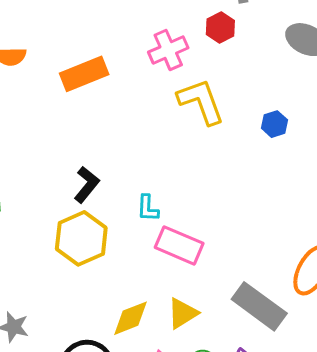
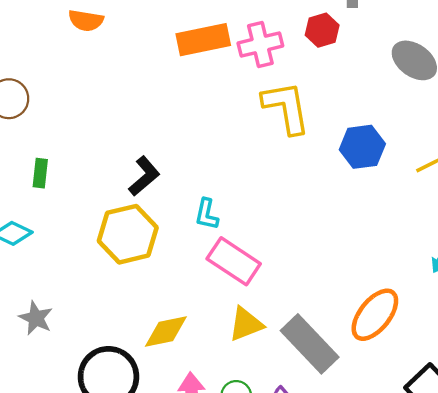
orange rectangle: (84, 74) -> (203, 40), moved
blue hexagon: (274, 124) -> (362, 147), size x1.5
yellow triangle: (183, 313) -> (246, 324), moved

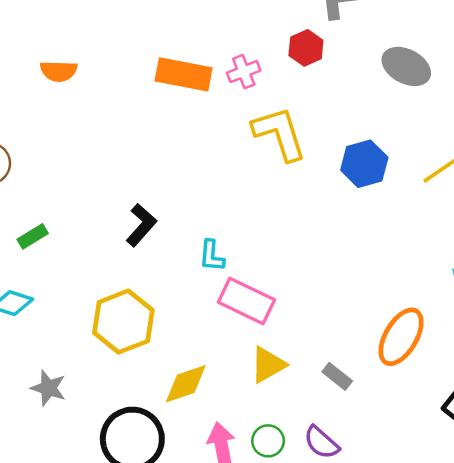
orange rectangle: (203, 40) -> (184, 74), turned 30
pink cross: (260, 45) -> (244, 72), size x0.7
green rectangle: (40, 173) -> (33, 236), turned 60
yellow hexagon: (128, 234) -> (123, 322), moved
gray rectangle: (310, 344) -> (337, 376), size x0.5

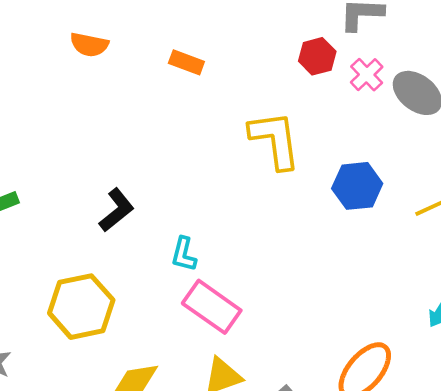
orange semicircle: (59, 71) -> (89, 45), moved
pink cross: (244, 72) -> (367, 75), moved, turned -32
orange rectangle: (184, 74) -> (186, 62), size x0.6

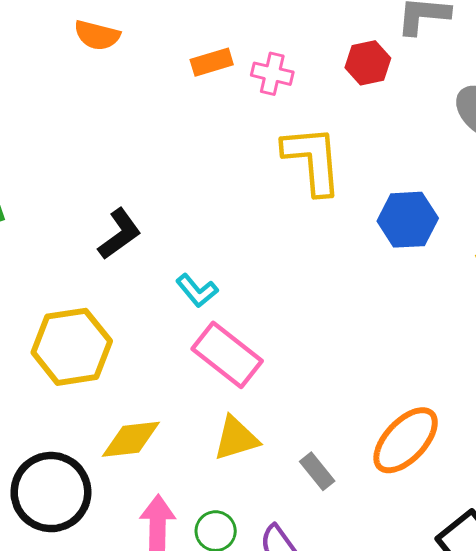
orange rectangle: (186, 62) -> (212, 62), turned -40
pink cross: (367, 75) -> (272, 74), moved, turned -36
cyan L-shape: (184, 254) -> (197, 291), turned -57

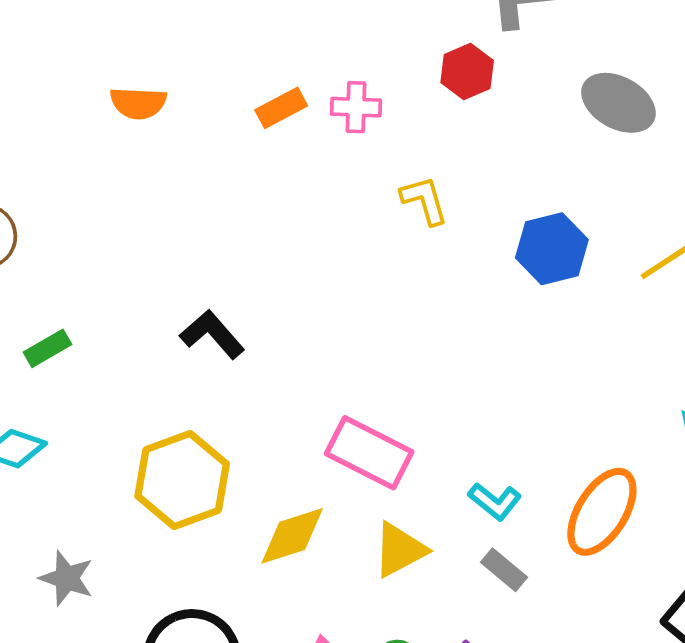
yellow L-shape: (312, 160) -> (424, 200), size x0.6
black L-shape: (119, 234) -> (212, 334), turned -84
cyan L-shape: (197, 291) -> (495, 501), moved
yellow diamond: (131, 439) -> (292, 536), moved

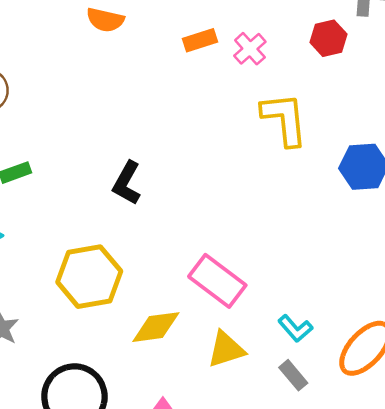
pink cross: (356, 107) -> (250, 49), turned 36
yellow L-shape: (424, 200) -> (284, 119), size x1.6
black L-shape: (212, 334) -> (127, 183), turned -120

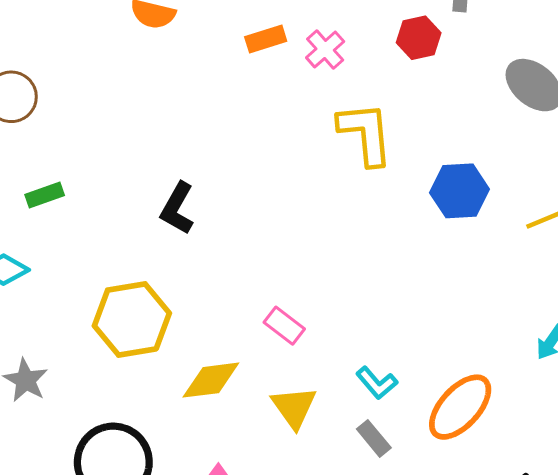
pink rectangle: (217, 281) -> (284, 326), size x0.6
yellow triangle: (226, 349) -> (294, 407), turned -48

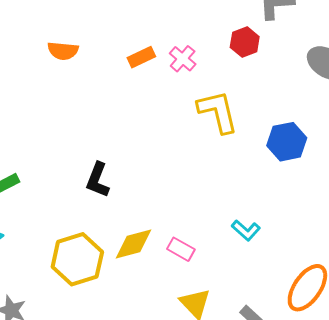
yellow diamond: (211, 380) -> (134, 244), moved
cyan L-shape: (377, 383) -> (246, 230), moved

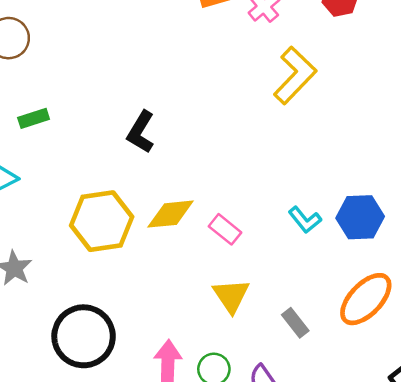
yellow L-shape: (218, 112) -> (295, 75), turned 48
blue hexagon: (287, 142) -> (360, 217), moved

